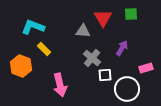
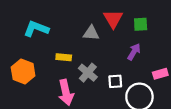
green square: (131, 14) -> (141, 24), moved
yellow rectangle: (44, 49) -> (64, 57), moved, turned -40
gray cross: (92, 58) -> (88, 73), moved

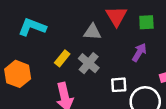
yellow rectangle: (64, 57) -> (62, 58), turned -56
gray cross: (88, 73) -> (89, 63), moved

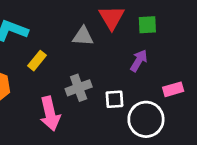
yellow rectangle: (62, 58) -> (37, 61), moved
gray cross: (89, 63) -> (79, 88), moved, turned 30

